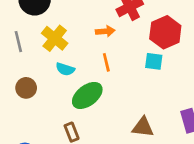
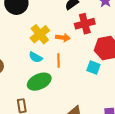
yellow cross: (55, 38) -> (40, 34), moved
cyan semicircle: (65, 69) -> (36, 57), moved

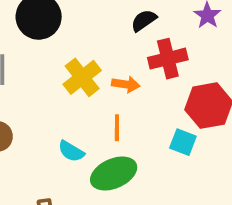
cyan semicircle: (36, 57) -> (71, 151), moved
green ellipse: (39, 82) -> (114, 174), moved

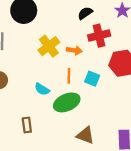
cyan square: (183, 142) -> (92, 79), moved

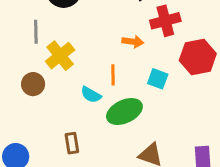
yellow cross: (49, 46) -> (60, 56), moved
orange line: (69, 76) -> (113, 75), moved

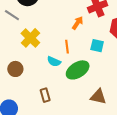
gray line: (36, 32) -> (12, 15), moved, turned -49
orange arrow: (133, 42) -> (78, 23), turned -56
brown circle: (33, 84) -> (15, 69), moved

